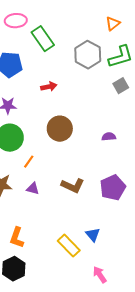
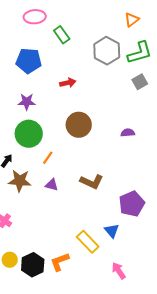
green rectangle: (43, 39) -> (62, 35), size x0.7
purple pentagon: (113, 188) -> (132, 204), moved
orange L-shape: (17, 238) -> (60, 262), moved, turned 50

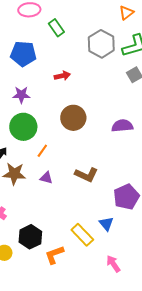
purple semicircle: (128, 133) -> (122, 126), size x1.5
black hexagon: (33, 265) -> (30, 237), moved

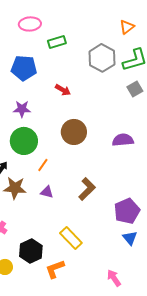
green rectangle: (56, 28) -> (57, 42), turned -72
red arrow: (62, 76) -> (63, 90), turned 42
brown L-shape: (86, 175) -> (87, 189), turned -70
blue triangle: (106, 224) -> (130, 238), moved
yellow rectangle: (82, 235) -> (71, 238), moved

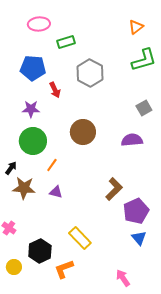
gray hexagon: (102, 58) -> (90, 73), moved
gray square: (135, 89) -> (144, 108), moved
red arrow: (63, 90) -> (55, 90), moved, turned 35
brown L-shape: (87, 189) -> (114, 189), moved

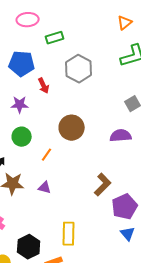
green circle: (33, 141) -> (22, 137), size x0.7
orange line: (52, 165) -> (47, 155), moved
yellow rectangle: (80, 238) -> (69, 234), turned 45

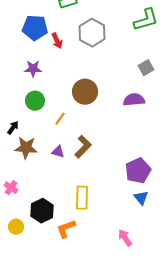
red arrow: (44, 86) -> (57, 41), moved
brown L-shape: (103, 185) -> (83, 147), moved

